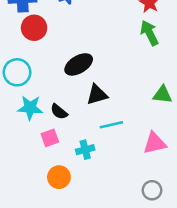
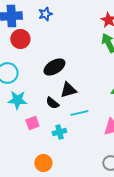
black semicircle: (59, 112) -> (52, 103), moved
orange circle: (59, 177) -> (43, 163), moved

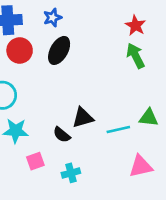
black ellipse: (54, 67) -> (59, 50), moved, turned -30
cyan line: (79, 113) -> (118, 129), moved

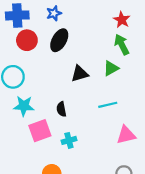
black triangle: (83, 118) -> (80, 74), moved
green triangle: (149, 118) -> (111, 68), moved, turned -35
black semicircle: (62, 135) -> (61, 109), turned 40
pink square: (35, 161) -> (40, 131), size x1.5

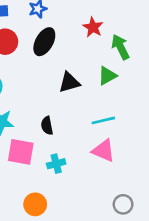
red star: (122, 20) -> (93, 27), moved
pink square: (40, 131) -> (21, 152), turned 30
pink triangle: (126, 135) -> (103, 151), moved, turned 36

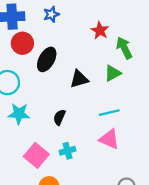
black ellipse: (44, 42) -> (47, 59), moved
black semicircle: (47, 126) -> (59, 117), turned 35
pink square: (21, 152) -> (36, 155), moved, turned 30

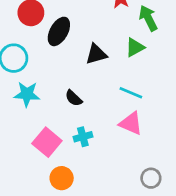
cyan line: (109, 113) -> (131, 93), turned 36
black semicircle: (59, 117) -> (74, 98), turned -70

